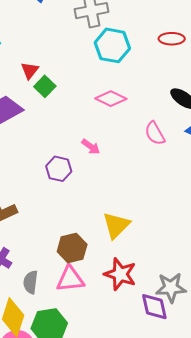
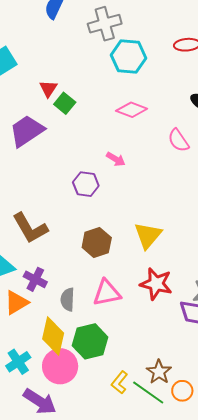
brown hexagon: (72, 248) -> (97, 243), moved

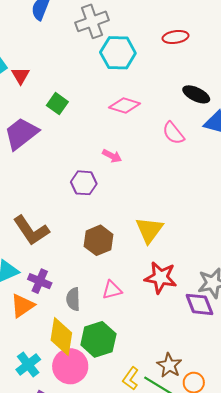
red triangle: (48, 89) -> (21, 76), moved
pink triangle: (107, 293) -> (112, 290), size x0.7

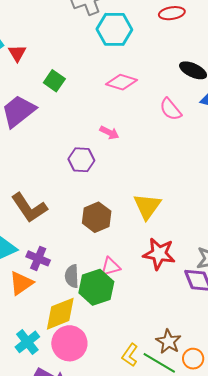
yellow diamond: (61, 337) -> (60, 314), turned 60
green hexagon: (98, 339) -> (96, 287), moved

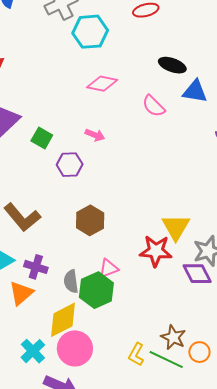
green square: (54, 81) -> (42, 138), moved
yellow triangle: (147, 206) -> (176, 227), moved

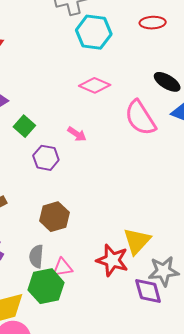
pink semicircle: (154, 106) -> (140, 118), size x1.5
gray semicircle: (71, 281) -> (36, 256), moved

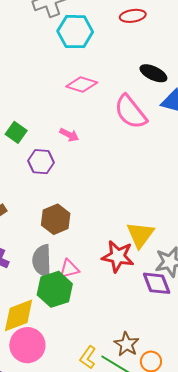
gray semicircle: (36, 256) -> (42, 261), size x1.4

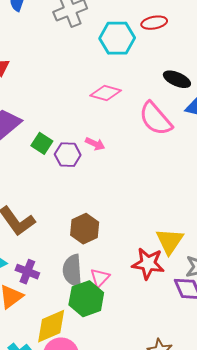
cyan hexagon: (75, 32) -> (117, 38), moved
purple hexagon: (41, 162) -> (68, 155), moved
pink triangle: (69, 269) -> (100, 278), turned -30

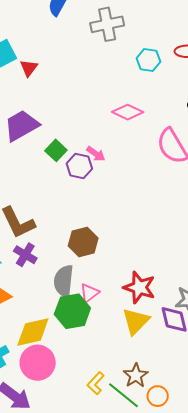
cyan hexagon: (117, 38) -> (148, 60), size x0.7
pink arrow: (95, 144) -> (96, 154), moved
yellow triangle: (170, 241) -> (136, 321), moved
purple cross: (27, 272) -> (25, 255), moved

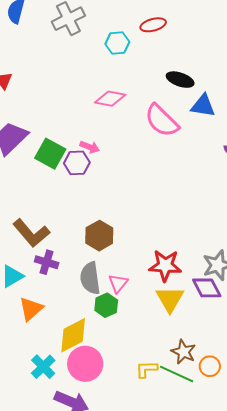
green square: (56, 150) -> (50, 154), size x1.4
green hexagon: (72, 311) -> (106, 305), size x0.7
yellow L-shape: (96, 383) -> (147, 369), turned 60

